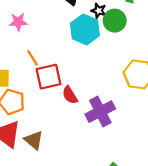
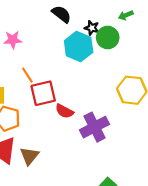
red semicircle: (70, 95) -> (64, 111), turned -30
brown triangle: (34, 140) -> (29, 156), turned 30

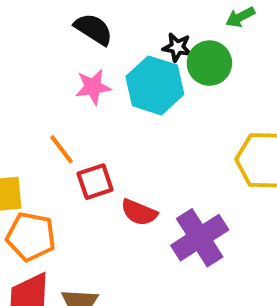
black semicircle: (61, 14) -> (93, 29), moved
pink star: (13, 40) -> (93, 87), moved
red square: (43, 93) -> (95, 182), size x0.7

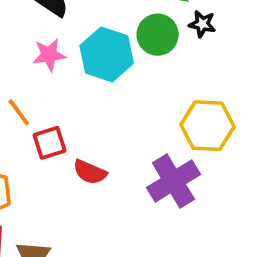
black star: (177, 47) -> (202, 24), moved
purple cross: (200, 238) -> (173, 181), moved

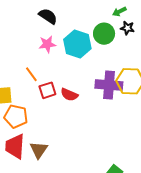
red semicircle: (90, 172) -> (69, 95), moved
purple cross: (173, 181) -> (109, 85), moved, turned 36

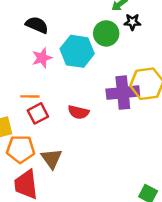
orange line: (31, 74) -> (30, 96), turned -42
red square: (47, 90) -> (38, 113), moved
brown triangle: (39, 150) -> (52, 159), moved

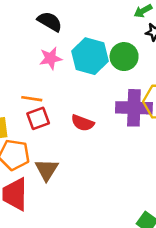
green circle: (106, 33) -> (124, 57), moved

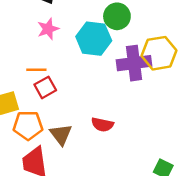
cyan hexagon: (90, 56) -> (94, 39), moved
red semicircle: (83, 123) -> (102, 125), moved

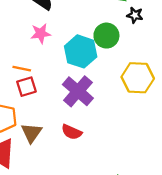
purple cross: (134, 63) -> (78, 91), moved, turned 36

